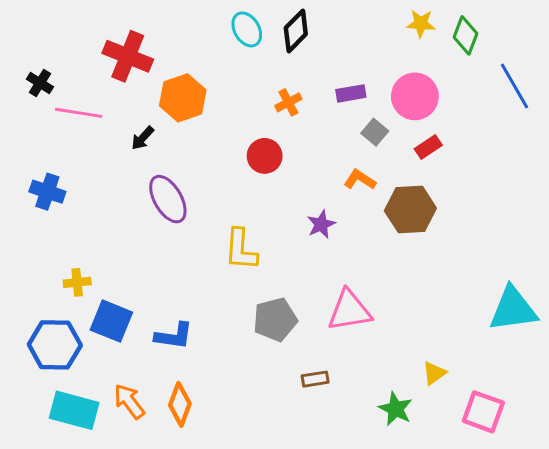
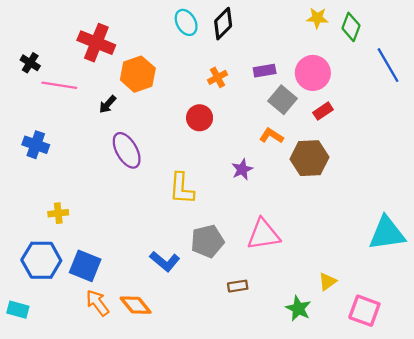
gray square: (375, 132) -> (283, 100), size x1.4
blue square: (111, 321) -> (85, 266), moved
blue L-shape: (174, 336) -> (165, 261), moved, turned 32
orange diamond: (180, 404) -> (136, 305), turned -60
cyan rectangle: (74, 410) -> (18, 310), moved, size x0.6

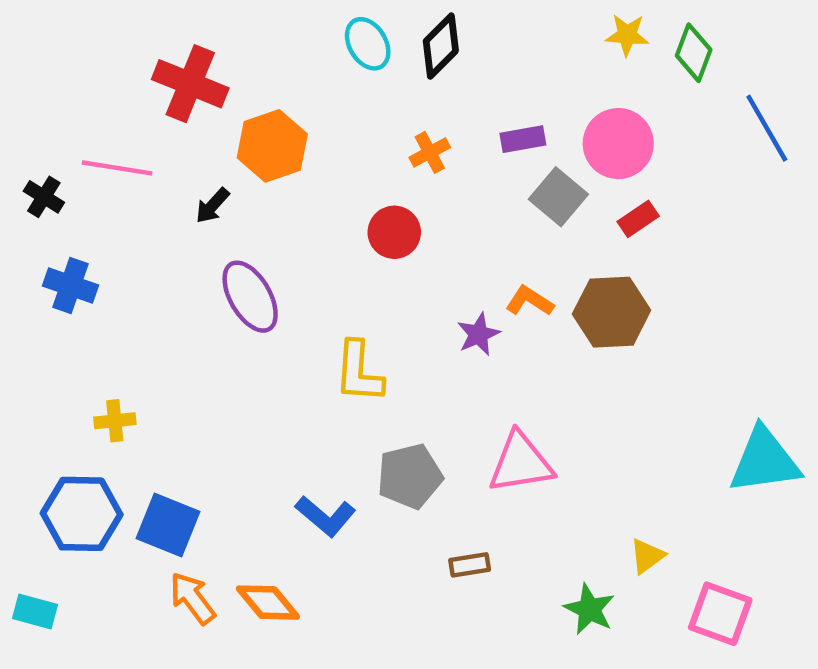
black cross: (30, 63) -> (44, 197), moved
orange L-shape: (271, 136) -> (530, 301), moved

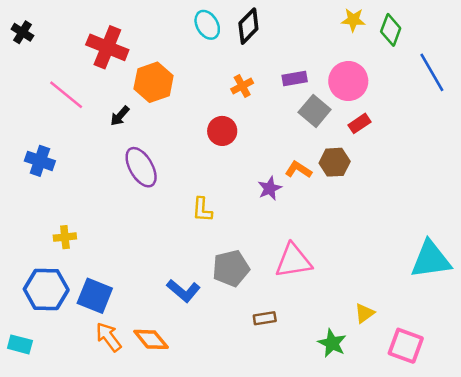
pink line: (117, 168) -> (66, 95), turned 30
black cross: (44, 197) -> (22, 32), moved
brown hexagon: (612, 312) -> (335, 162), moved, size x0.7
yellow L-shape: (359, 372) -> (202, 210), size x0.7

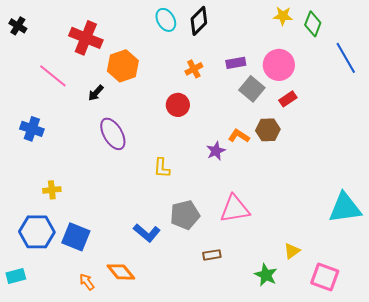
orange arrow: (109, 337) -> (87, 282), moved, size x0.7
cyan rectangle: (20, 344) -> (16, 276), turned -30

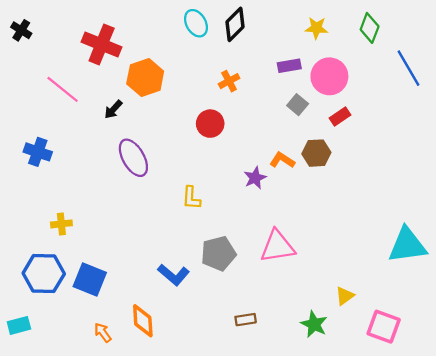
yellow star: (283, 16) -> (316, 28), moved
purple rectangle: (236, 63) -> (289, 66), moved
gray square: (252, 89) -> (298, 105), size x0.7
brown rectangle: (212, 255) -> (246, 320), moved
orange diamond: (121, 272) -> (143, 321), turned 36

